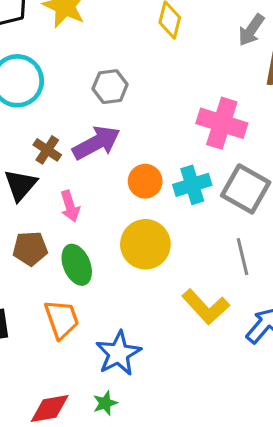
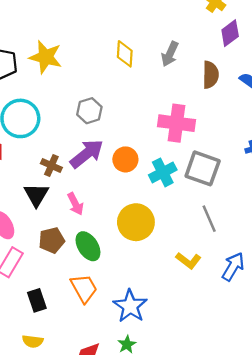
gray arrow: (251, 30) -> (170, 54), moved
orange circle: (145, 181) -> (125, 159), moved
yellow L-shape: (206, 307) -> (188, 261), size x0.7

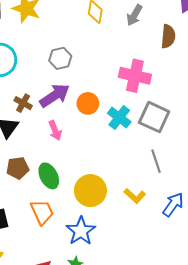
cyan cross: (163, 172) -> (119, 118), turned -30
pink arrow: (75, 204) -> (55, 130), moved
yellow circle: (136, 222) -> (90, 191), moved

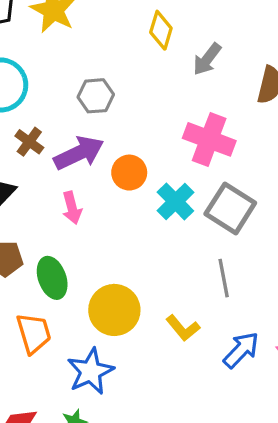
gray arrow: (134, 15) -> (207, 59), moved
brown cross: (23, 103) -> (29, 142), moved

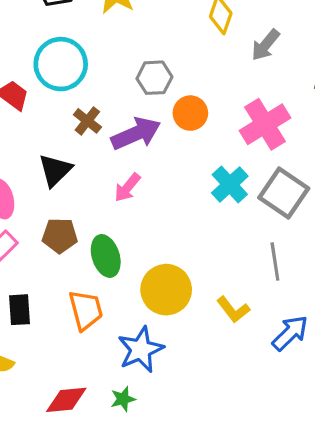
pink cross: (209, 139) -> (265, 124), turned 36
orange circle: (129, 173) -> (190, 113), moved
pink arrow: (72, 208) -> (127, 188), turned 52

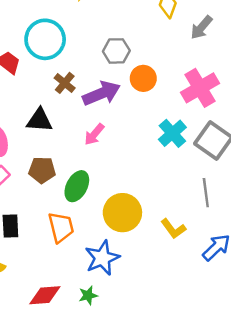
black triangle: (55, 170) -> (39, 120), turned 48
green ellipse: (106, 256) -> (77, 186), turned 44

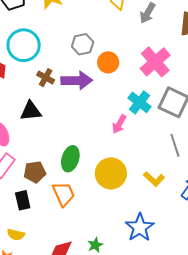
purple arrow: (102, 93) -> (77, 80), turned 32
pink arrow: (94, 134) -> (119, 124), moved
brown pentagon: (42, 170) -> (35, 172), moved
blue star: (102, 258) -> (140, 227), moved

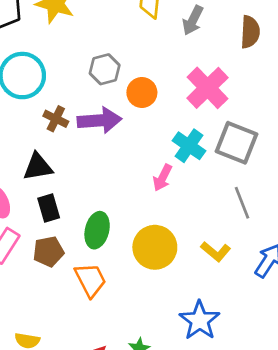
black rectangle: (23, 200) -> (49, 208), moved

